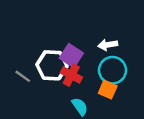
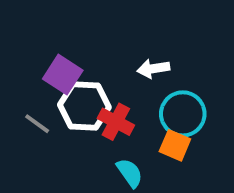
white arrow: (108, 45) -> (153, 69), moved
purple square: (71, 56) -> (63, 75), moved

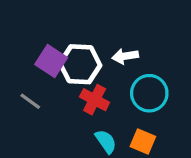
white hexagon: (84, 106) -> (80, 64), moved
orange square: (175, 145) -> (143, 141), moved

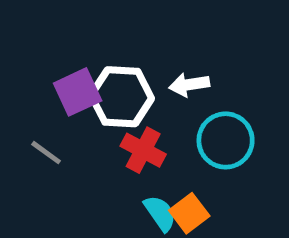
purple square: (51, 61) -> (78, 92), turned 32
orange square: (143, 141) -> (189, 213), moved, turned 30

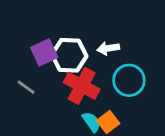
red cross: (143, 150) -> (82, 86), size x1.4

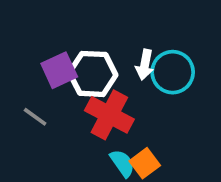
white arrow: (108, 48) -> (145, 65), turned -70
cyan circle: (129, 80) -> (173, 72), moved

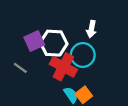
white arrow: (145, 65) -> (91, 29), moved
cyan circle: (173, 72) -> (83, 55), moved

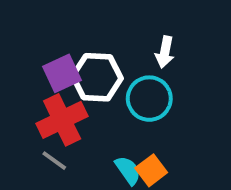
red cross: (63, 67) -> (62, 120), moved, turned 36
gray line: (20, 68) -> (54, 161), moved

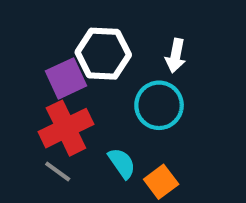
white hexagon: (97, 77) -> (103, 54), moved
cyan semicircle: (128, 170) -> (122, 163), moved

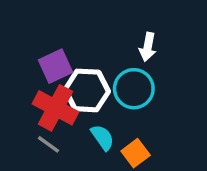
white hexagon: (103, 54) -> (87, 90), moved
red cross: (66, 128) -> (56, 108), turned -36

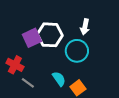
white hexagon: (87, 90) -> (50, 35), moved
red cross: (56, 108) -> (15, 65), moved, size x0.7

